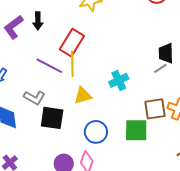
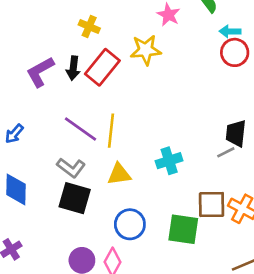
red rectangle: (72, 43) -> (102, 67), moved
gray L-shape: (34, 98) -> (71, 168), moved

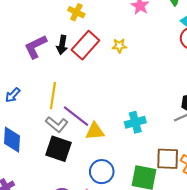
yellow star: (146, 50) -> (119, 46), moved, size x0.6
purple line: (80, 129) -> (76, 116), moved
yellow line: (111, 131) -> (53, 96), moved

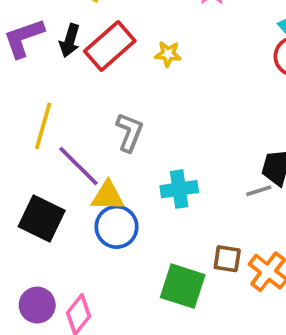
gray L-shape: (57, 124) -> (129, 132), moved, turned -115
brown square: (168, 159) -> (227, 259), size x0.7
blue circle: (102, 172) -> (117, 227), moved

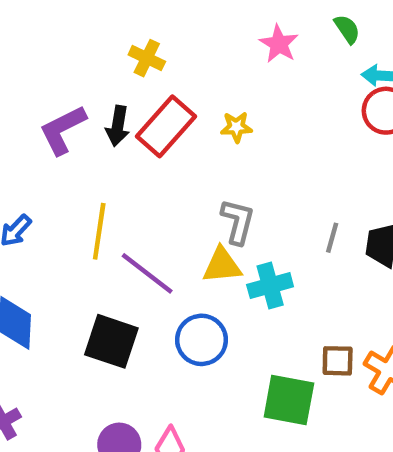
gray L-shape: (129, 132) -> (238, 222), moved
gray line: (259, 191) -> (332, 238), moved, turned -50
yellow triangle: (108, 196) -> (222, 265), moved

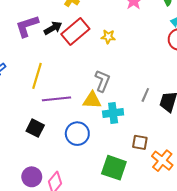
black arrow: (118, 126) -> (53, 28), turned -138
purple line: (147, 273) -> (57, 99), turned -52
black square: (111, 341) -> (35, 128), size x0.7
brown square: (338, 361) -> (140, 142), moved

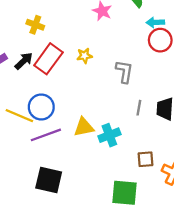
yellow line: (37, 76) -> (19, 116), turned -70
gray L-shape: (102, 81) -> (124, 72), moved
black square: (35, 128) -> (49, 180), moved, size x1.4
blue circle: (77, 134) -> (41, 107), moved

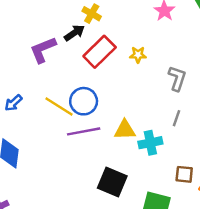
black arrow: (24, 61) -> (74, 33), moved
gray line: (139, 108) -> (176, 118), moved
black square: (49, 180) -> (112, 182), moved

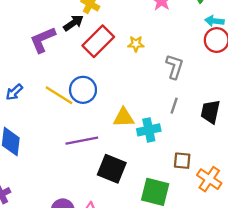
purple line: (84, 131) -> (82, 141), moved

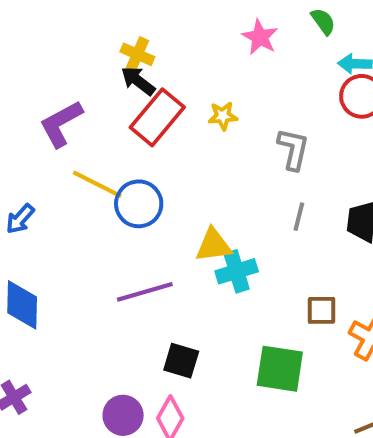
black arrow: (73, 23) -> (138, 81), moved, turned -102
yellow line: (59, 95) -> (97, 184), moved
cyan cross: (149, 130) -> (237, 271), moved
black square: (112, 169) -> (181, 361), moved, size x0.7

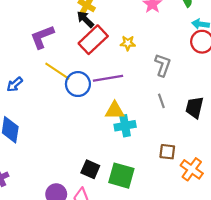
gray line: (299, 217) -> (161, 101), turned -40
purple line: (145, 292) -> (108, 78), moved
green square: (280, 369) -> (121, 176), moved

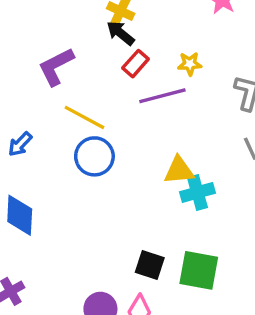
red rectangle: (93, 40) -> (136, 64), size x0.6
purple line: (108, 78) -> (162, 96), moved
blue circle: (78, 84) -> (94, 156), moved

